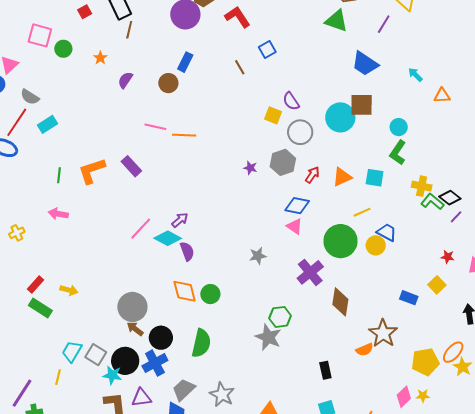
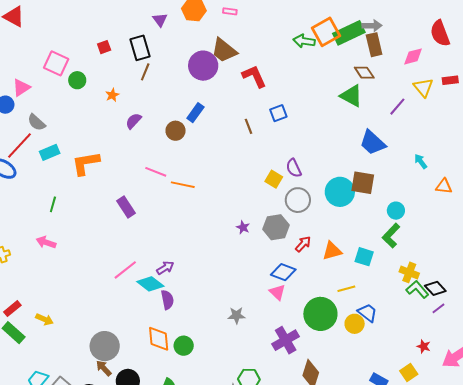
orange L-shape: (92, 171) -> (86, 163), moved

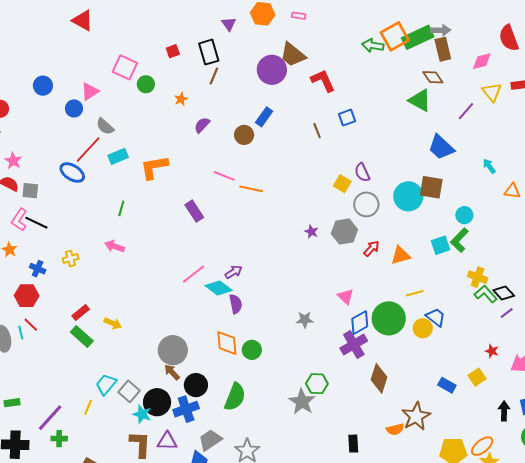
cyan square: (364, 257) -> (440, 245), moved, turned -36
blue diamond: (283, 272) -> (360, 323), moved, turned -50

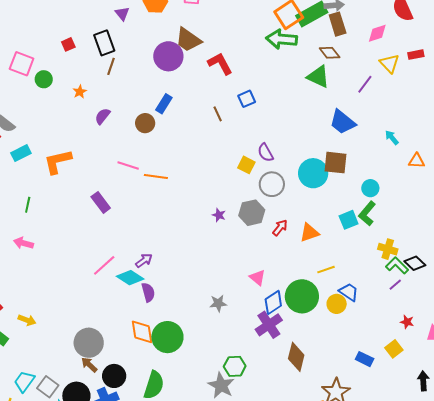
green arrow: (373, 45) -> (281, 39), moved, size x1.4
purple line: (507, 313) -> (395, 285), moved
green circle: (252, 350) -> (167, 337), size x1.6

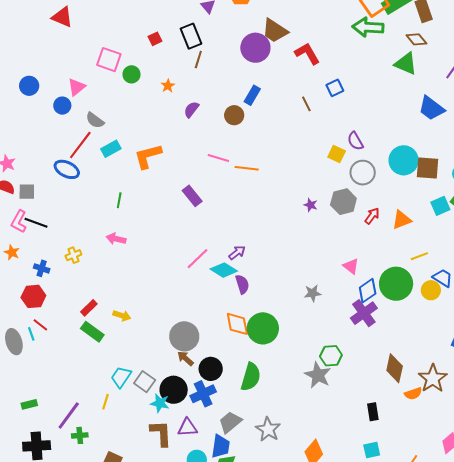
brown square: (335, 163) -> (427, 168), moved
brown diamond: (296, 357) -> (395, 368), moved

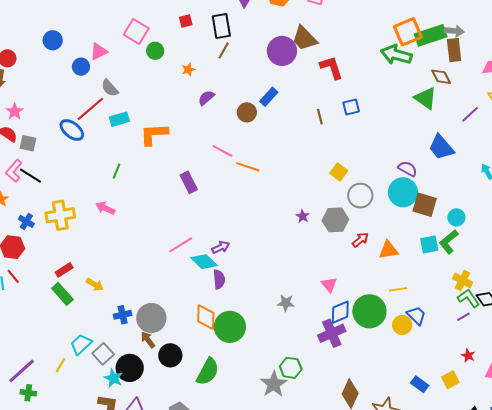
purple semicircle: (355, 141) -> (408, 169), moved, turned 138
yellow cross: (73, 255) -> (60, 215), size x1.8
blue cross: (203, 394) -> (123, 315), moved, size x0.7

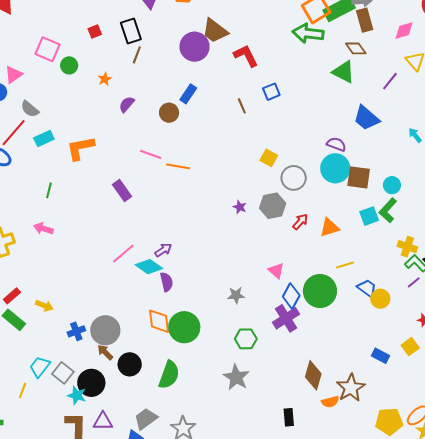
blue diamond: (340, 312) -> (291, 296), turned -30
yellow circle: (402, 325) -> (380, 299), moved
green hexagon: (291, 368) -> (246, 339), moved

